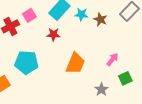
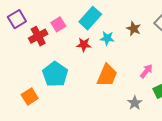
cyan star: (81, 14) -> (107, 38), moved
cyan pentagon: (26, 62) -> (55, 74), turned 30

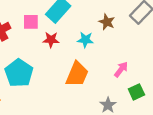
pink square: (58, 24) -> (31, 22), moved, turned 32
cyan star: (107, 38) -> (85, 40), moved

